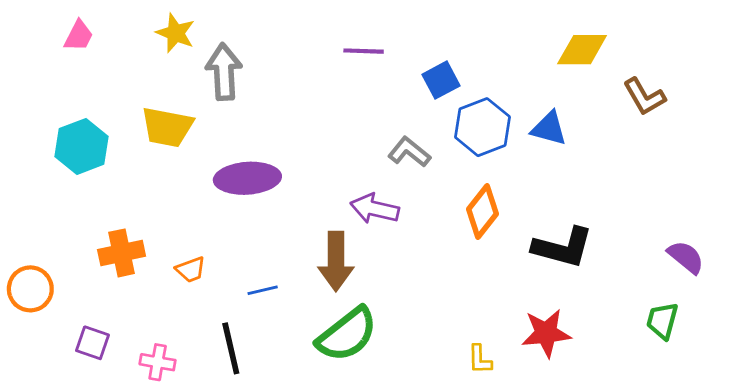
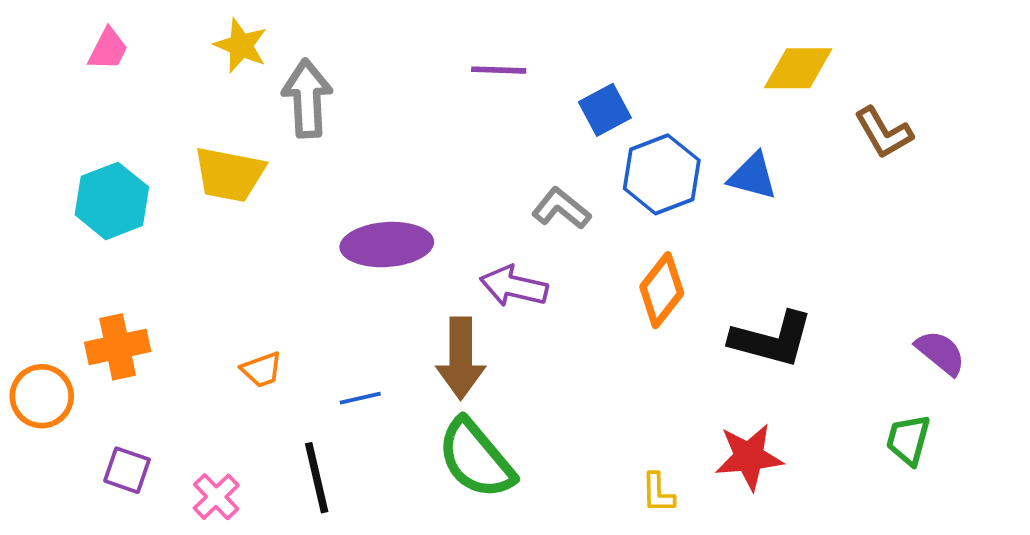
purple ellipse: (247, 178) -> (387, 245), moved
orange cross: (122, 253) -> (118, 347), moved
green semicircle: (347, 335) -> (476, 459), turned 88
pink cross: (158, 362) -> (216, 497), turned 36

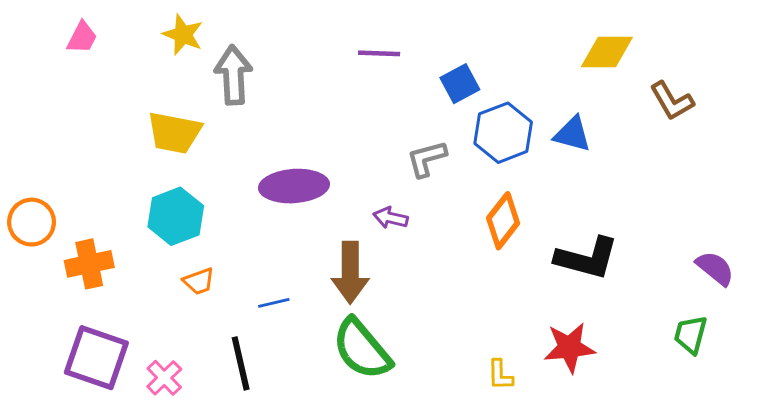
cyan hexagon: (112, 201) -> (176, 216), moved
gray L-shape: (561, 209) -> (427, 159), turned -54
purple arrow: (514, 286) -> (391, 218), size x0.7
orange circle: (42, 396) -> (32, 222), moved
purple square: (127, 470) -> (96, 358), size x1.8

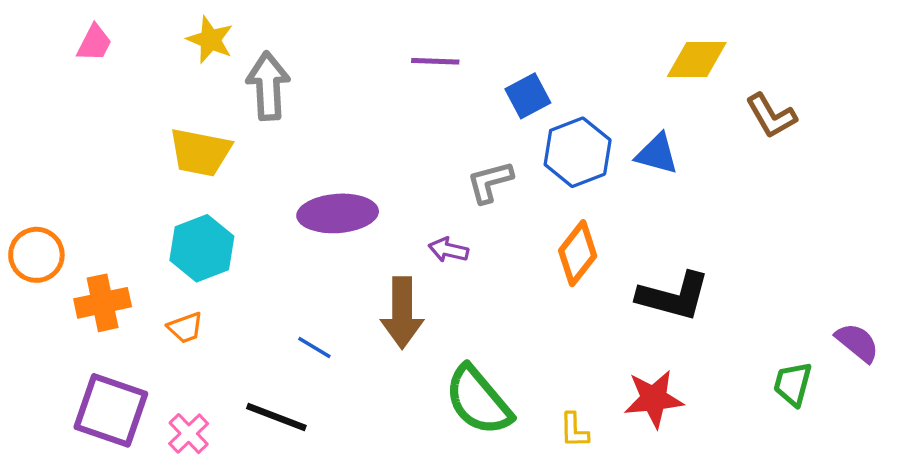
purple semicircle: (715, 268) -> (857, 343), moved
orange trapezoid: (199, 281) -> (185, 328), moved
blue line: (274, 303) -> (314, 348), turned 44
green semicircle: (362, 349) -> (478, 400), moved
black line: (241, 363) -> (276, 417), turned -56

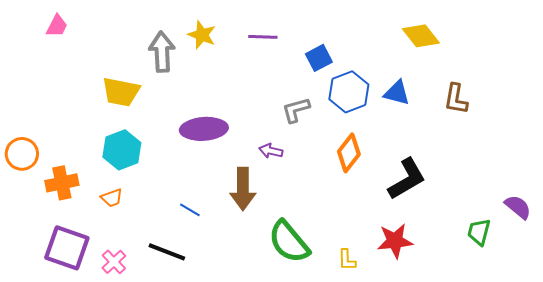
yellow star: (210, 40) -> (202, 35), moved
yellow diamond: (697, 60) -> (421, 36), turned 51
brown L-shape: (771, 116) -> (456, 99), moved, turned 40
black L-shape: (674, 296) -> (407, 179), turned -45

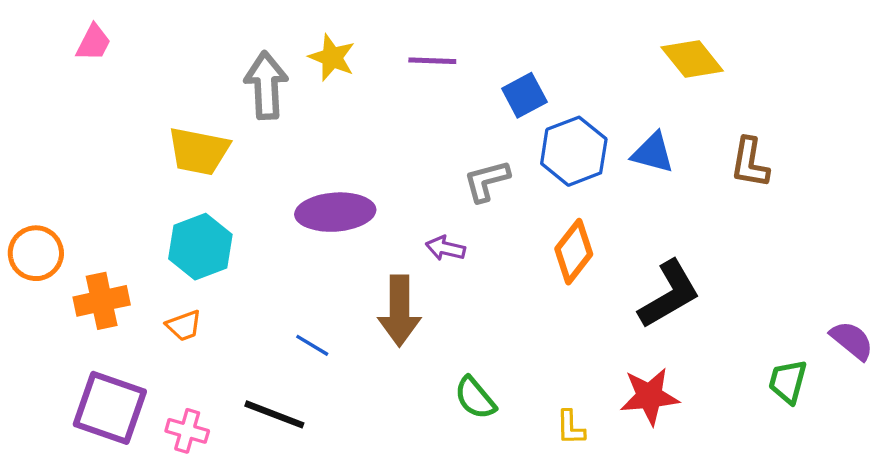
green semicircle: (289, 242) -> (475, 398), size x0.6
pink cross: (114, 262) -> (187, 431), turned -30

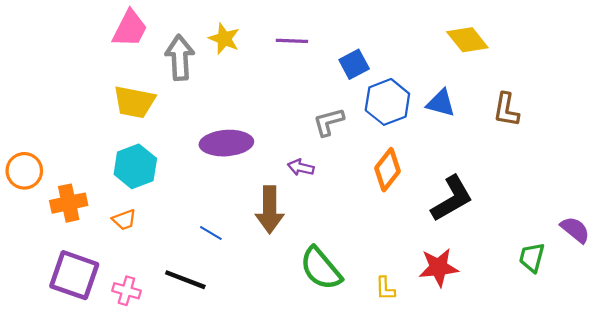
pink trapezoid: (93, 43) -> (130, 29), moved, size x1.5
green semicircle: (475, 398) -> (321, 269), size x1.5

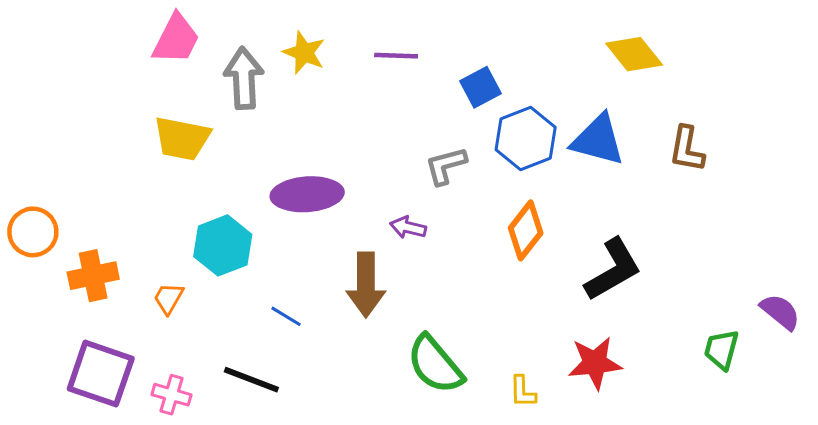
blue triangle: (441, 103) -> (598, 140), size x1.4
cyan hexagon: (135, 166) -> (223, 245), moved
orange trapezoid: (124, 220) -> (168, 298), turned 140

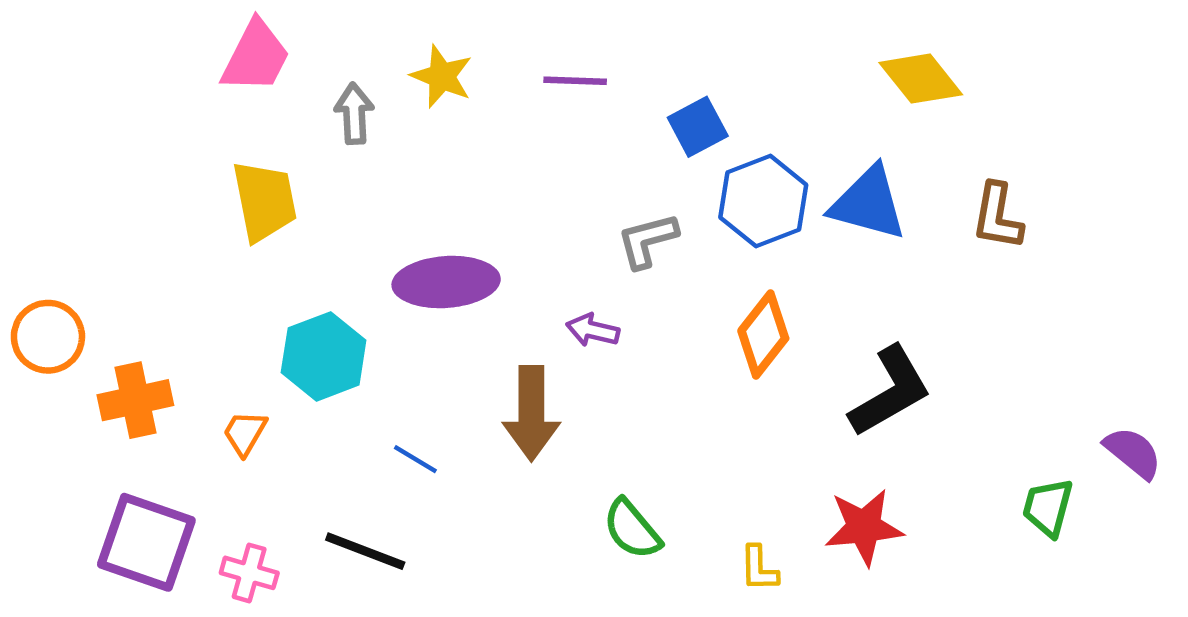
gray arrow: (244, 78) -> (354, 114), size x0.7
yellow trapezoid: (182, 139) -> (265, 201), turned -112
green semicircle: (435, 365) -> (632, 529), size x0.7

